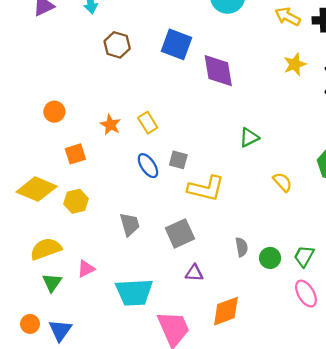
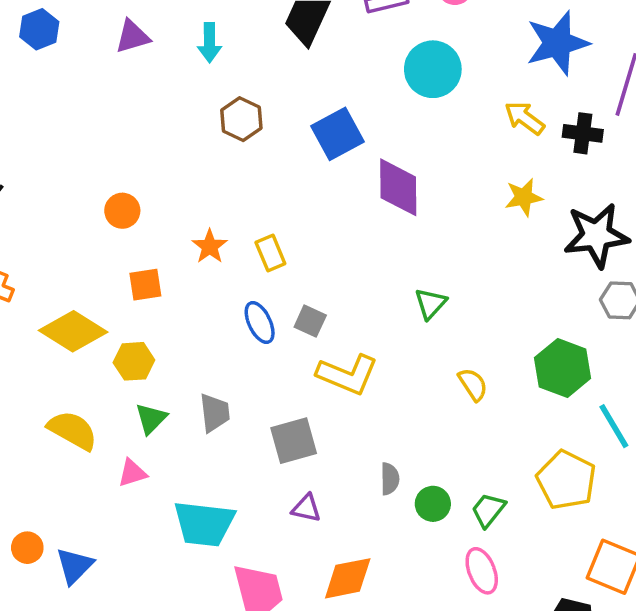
blue square: (177, 44) -> (338, 134), turned 32
green triangle: (249, 137) -> (431, 303), turned -30
yellow semicircle: (46, 249) -> (73, 430), turned 40
green triangle: (52, 282) -> (151, 419), moved

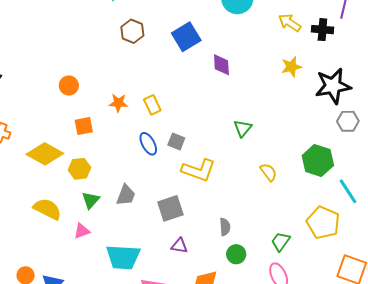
purple diamond: (398, 187) -> (221, 65), size x0.7
orange star: (210, 246) -> (118, 103), turned -30
gray trapezoid: (215, 413) -> (126, 195), turned 30
green circle: (433, 504) -> (236, 254), moved

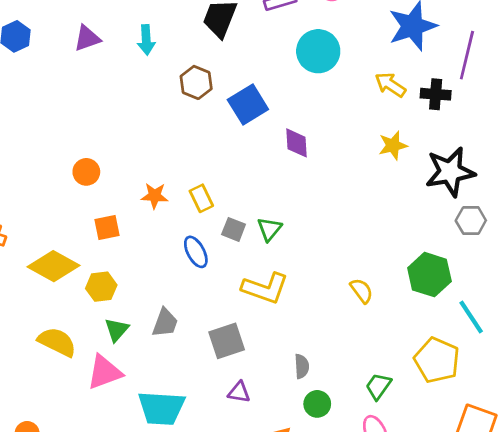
brown hexagon: (132, 31) -> (196, 82), moved
green triangle: (243, 128) -> (269, 229), moved
gray square: (176, 142) -> (234, 229), moved
pink triangle: (82, 231) -> (104, 372), size x1.6

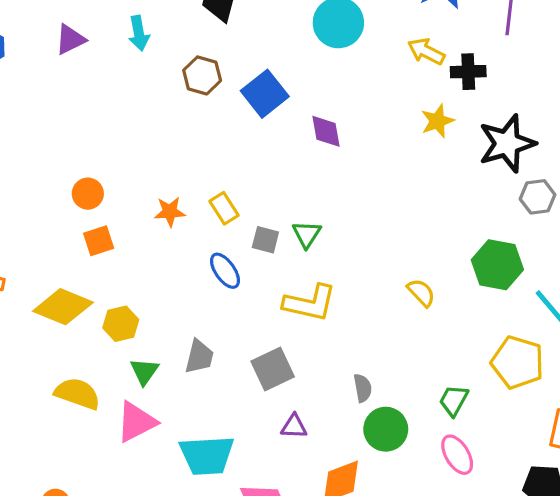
black cross: (436, 94) -> (468, 72), moved
orange square: (107, 228) -> (99, 241), moved
green circle: (317, 404) -> (386, 429), size x1.4

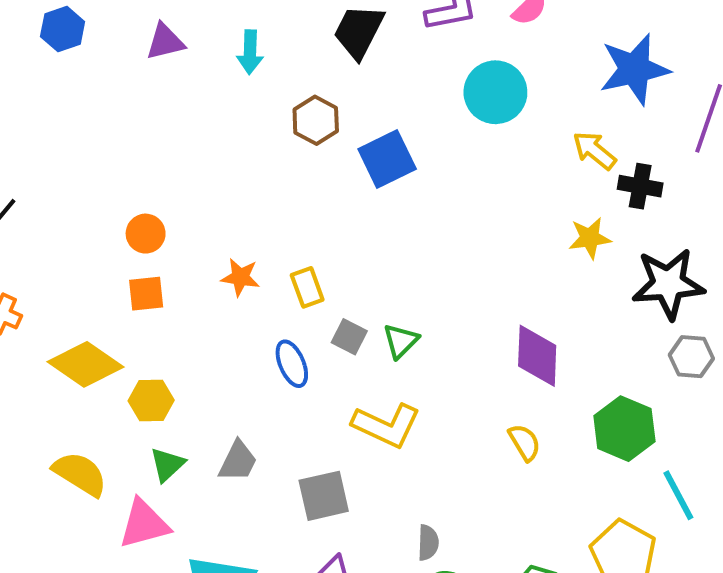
purple diamond: (326, 131) -> (537, 356), moved, size x1.4

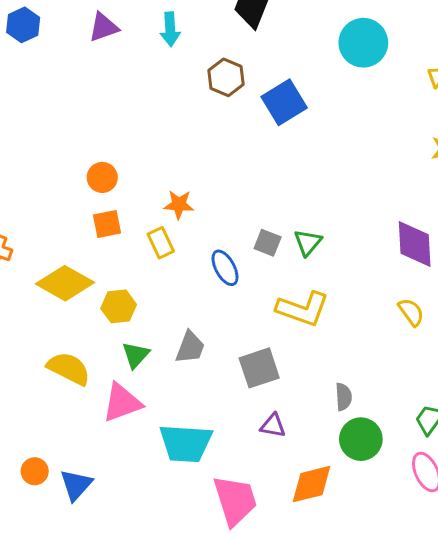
yellow rectangle: (307, 287) -> (161, 243), moved

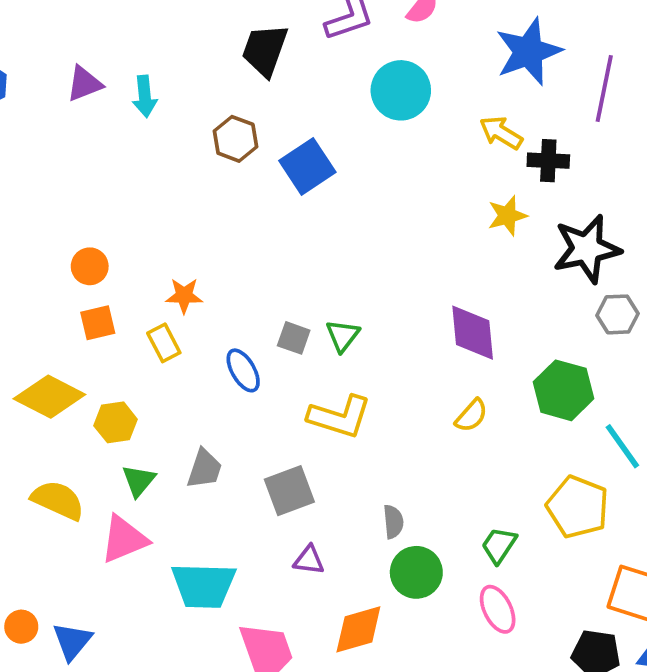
cyan arrow: (170, 29) -> (145, 96), moved
yellow semicircle: (411, 312) -> (471, 416), turned 80

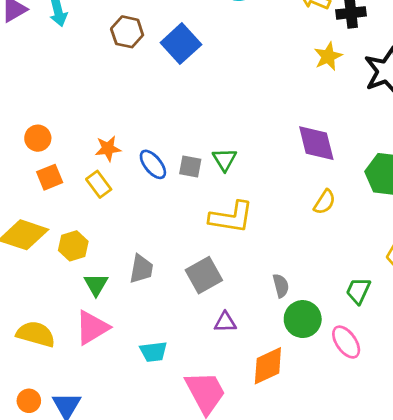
blue ellipse: (243, 370) -> (153, 164), moved
yellow semicircle: (58, 500) -> (36, 334), moved
cyan trapezoid: (204, 586) -> (153, 352), size x0.6
pink ellipse: (498, 609) -> (346, 342), moved

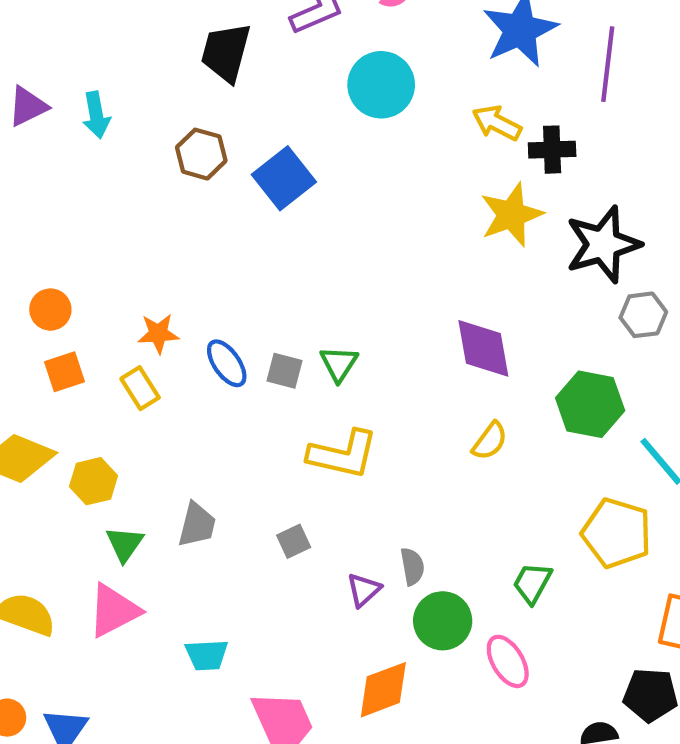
yellow star: (328, 56) -> (511, 215), size x1.4
gray square: (204, 275) -> (294, 541), size x0.6
purple triangle: (225, 322) -> (364, 590), moved, turned -45

